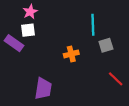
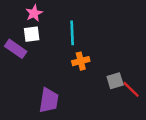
cyan line: (93, 25) -> (72, 33), moved
gray square: (106, 45) -> (115, 81), moved

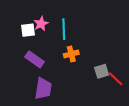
pink star: (34, 13) -> (41, 24), moved
purple rectangle: (16, 49) -> (35, 59), moved

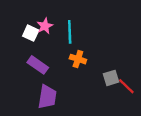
white square: (28, 30) -> (31, 33), turned 32
orange cross: (71, 54) -> (78, 59), turned 32

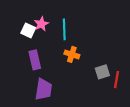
purple rectangle: (38, 65) -> (35, 60), turned 42
red line: (126, 86) -> (117, 80), turned 56

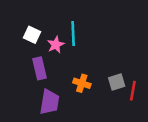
pink star: (41, 24) -> (56, 45), moved
orange cross: (72, 54) -> (82, 83), moved

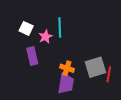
gray square: (117, 82) -> (95, 67), size x1.5
purple trapezoid: (49, 102) -> (66, 84), moved

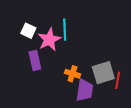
pink star: (45, 37) -> (49, 40), size x1.5
purple trapezoid: (66, 84) -> (85, 90), moved

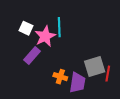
purple rectangle: (35, 60) -> (32, 55), turned 54
orange cross: (72, 74) -> (60, 77), moved

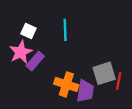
pink star: (45, 36) -> (21, 52), moved
orange cross: (60, 77) -> (66, 84), size x1.5

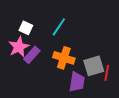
cyan line: (65, 30) -> (59, 27), turned 36
orange cross: (66, 84) -> (64, 58), moved

